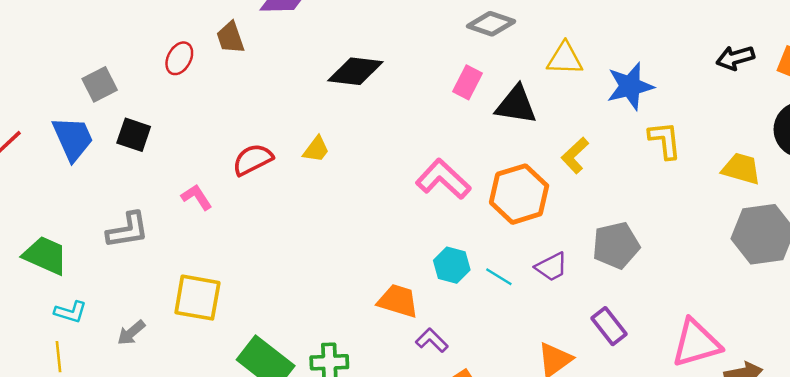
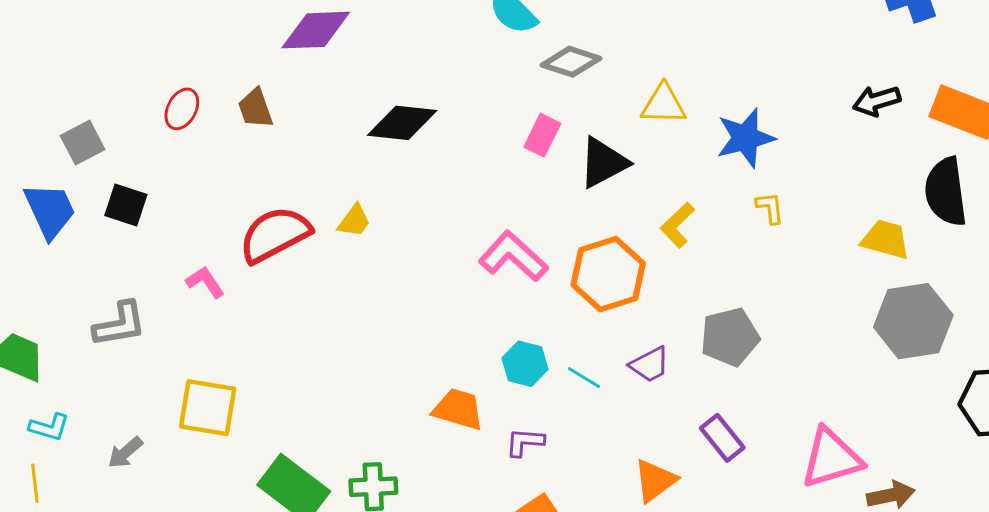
brown trapezoid: (230, 38) -> (256, 108), moved
black triangle: (516, 105) -> (603, 163), turned -36
yellow L-shape: (665, 140) -> (770, 208), moved, size x0.7
red semicircle: (253, 160) -> (275, 234), size x1.4
purple L-shape: (432, 340) -> (525, 442), moved, turned -40

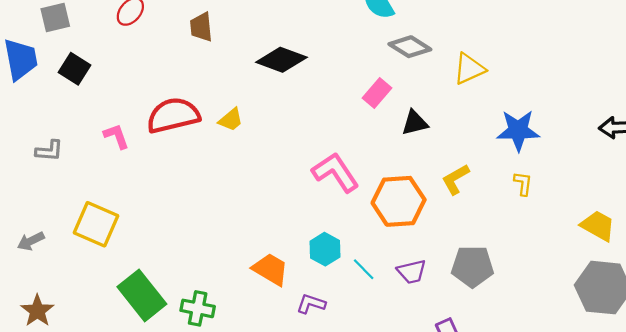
yellow triangle: (664, 104) -> (469, 69), moved, turned -40
brown trapezoid: (256, 108) -> (201, 27), moved
black triangle: (603, 163) -> (415, 123), size x0.7
gray L-shape: (120, 324) -> (49, 151), size x0.7

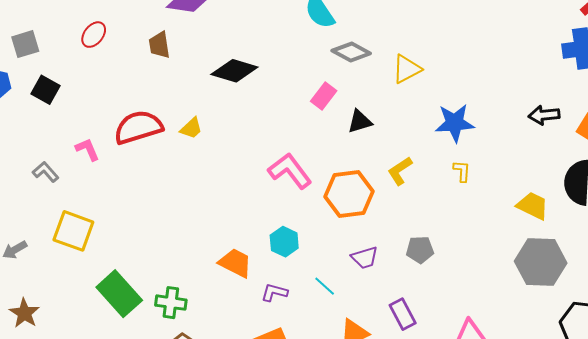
gray L-shape: (49, 151) -> (46, 172), moved, turned -132
gray pentagon: (472, 266) -> (420, 250), size x0.7
cyan line: (364, 269) -> (325, 286), moved

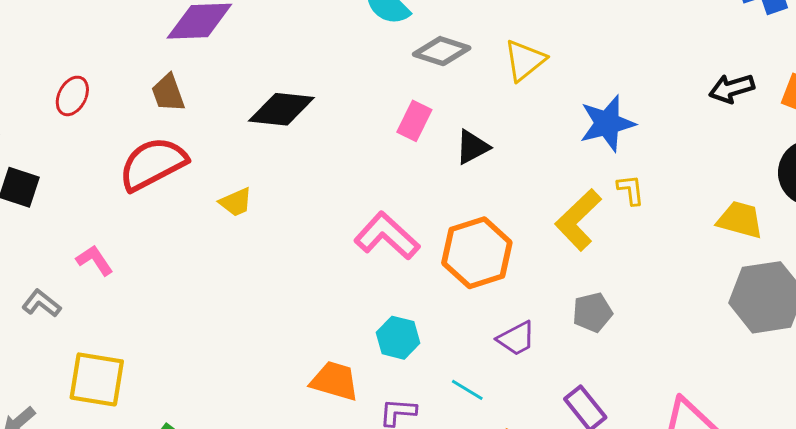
red semicircle: (138, 127) -> (153, 164), moved
yellow trapezoid: (191, 128) -> (236, 202), turned 30
yellow L-shape: (400, 171) -> (578, 220), moved, size x1.4

